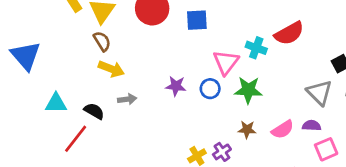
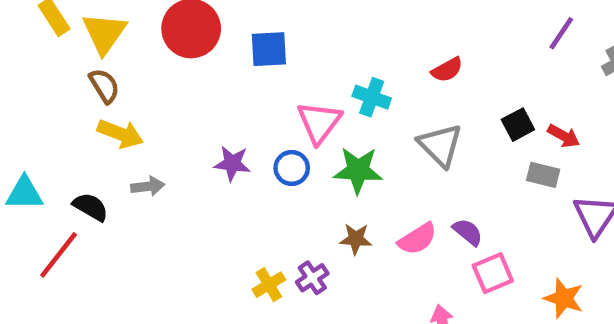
red semicircle: (289, 33) -> (447, 70), moved, size x0.6
gray triangle: (319, 93) -> (440, 145), moved
purple semicircle: (312, 126) -> (468, 232), turned 36

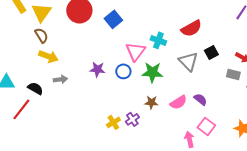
blue square: (269, 49) -> (113, 19), turned -36
red semicircle: (447, 70) -> (191, 28), size x1.5
black square: (518, 125) -> (211, 52), moved
pink square: (493, 273) -> (206, 126), moved, turned -30

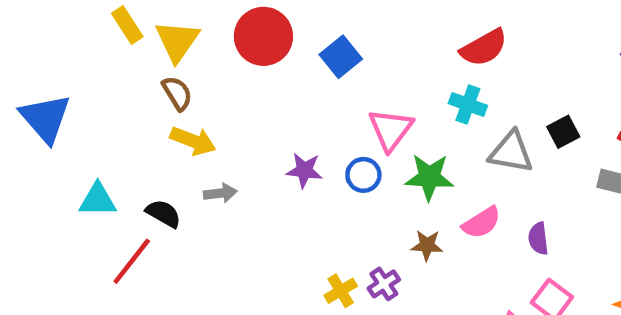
red semicircle: (191, 28) -> (484, 48), moved
cyan cross: (158, 40) -> (468, 104), moved
gray triangle: (188, 61) -> (511, 152), turned -35
purple semicircle: (200, 99) -> (538, 238), turned -136
pink semicircle: (178, 102) -> (482, 223), moved

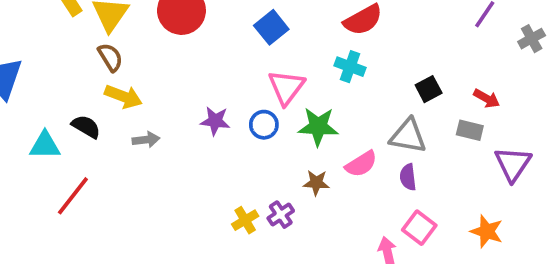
blue square: (341, 57) -> (271, 27), moved
gray triangle: (511, 152) -> (408, 136), moved
black semicircle: (164, 214) -> (86, 127), moved

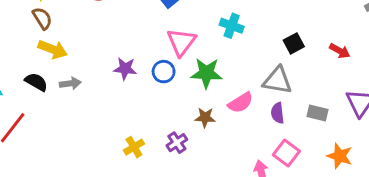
black semicircle: (86, 127) -> (36, 82), moved
gray rectangle: (470, 130) -> (317, 113), moved
yellow cross: (245, 220) -> (134, 147), moved

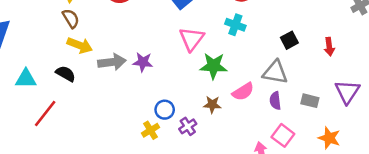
red arrow: (340, 51) -> (329, 47), turned 54
blue circle: (164, 72) -> (165, 110), moved
gray arrow: (70, 83) -> (112, 62), moved, size x1.5

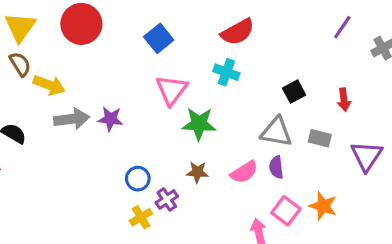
yellow arrow: (80, 45) -> (49, 85), moved
pink semicircle: (243, 92) -> (244, 172), moved
gray rectangle: (310, 101) -> (320, 138), moved
yellow cross: (150, 130) -> (141, 217), moved
orange star: (329, 138) -> (323, 206), moved

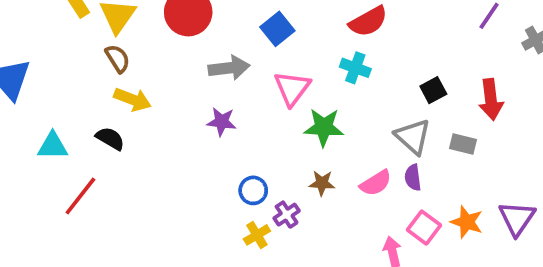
yellow arrow: (49, 85) -> (132, 99), moved
red arrow: (344, 100) -> (491, 99), size x1.5
gray arrow: (72, 119) -> (229, 68), moved
gray triangle: (276, 132) -> (413, 137), turned 32
purple triangle: (367, 156) -> (517, 218), moved

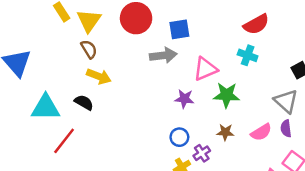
blue square: (277, 29) -> (179, 29), moved, turned 30
pink triangle: (292, 88) -> (205, 69), turned 30
purple star: (222, 122) -> (184, 99), moved
cyan triangle: (53, 146) -> (46, 107), size x1.4

